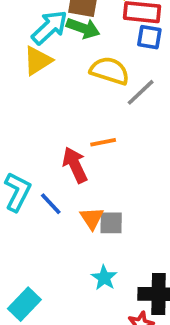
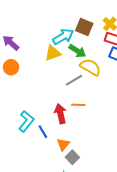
green arrow: (83, 28) -> (77, 51), moved
gray line: (141, 92) -> (74, 80), moved
gray square: (111, 223) -> (72, 157), moved, turned 32

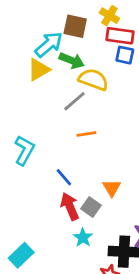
red arrow: (60, 114) -> (70, 206), moved
cyan L-shape: (26, 121) -> (24, 150), moved
blue line: (43, 132) -> (64, 177), moved
orange triangle: (63, 144) -> (112, 188), moved

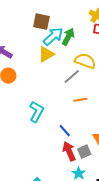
brown square: (75, 26) -> (41, 22), moved
green arrow: (72, 61) -> (68, 37), moved, turned -84
gray square: (91, 207) -> (84, 152), turned 32

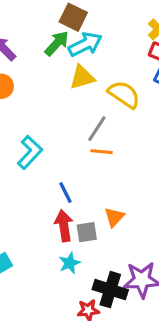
green arrow: (68, 37) -> (57, 43), moved
yellow triangle: (46, 54) -> (82, 77), moved
gray line: (72, 76) -> (97, 129), moved, turned -30

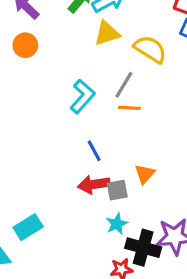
cyan L-shape: (30, 152) -> (82, 96), moved
red arrow: (64, 226) -> (94, 184), turned -88
cyan star: (70, 263) -> (117, 224), moved

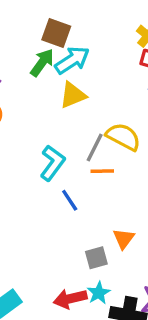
yellow semicircle: (150, 49) -> (123, 137), moved
blue line: (94, 151) -> (70, 200), moved
red arrow: (94, 184) -> (70, 299), moved

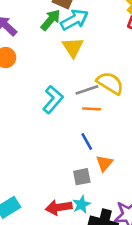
yellow triangle: (73, 95) -> (73, 47), turned -45
gray line: (95, 148) -> (87, 90), turned 40
blue line: (70, 200) -> (87, 141), moved

